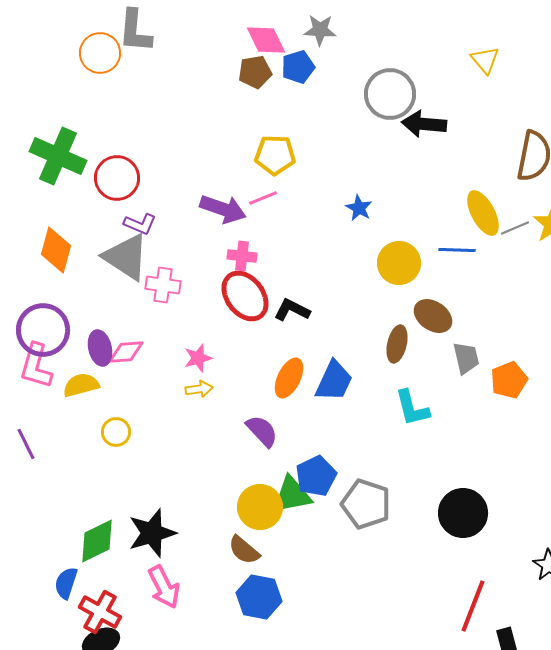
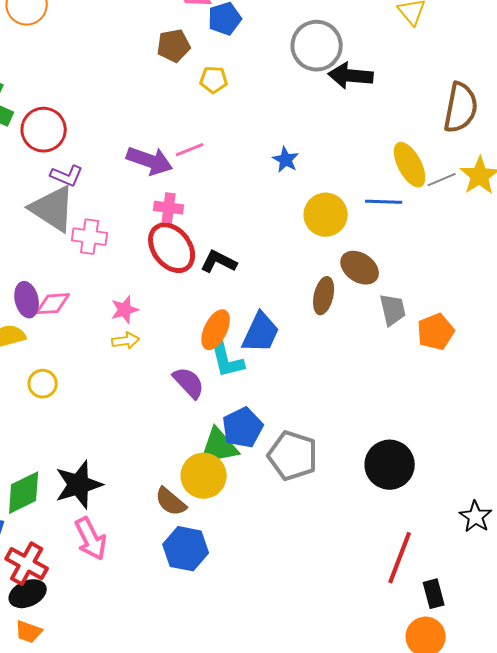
brown pentagon: (255, 72) -> (174, 46), moved
yellow pentagon: (275, 155) -> (214, 80), moved, size x0.7
cyan L-shape: (412, 408) -> (227, 360), moved
yellow circle: (260, 507) -> (204, 476), moved

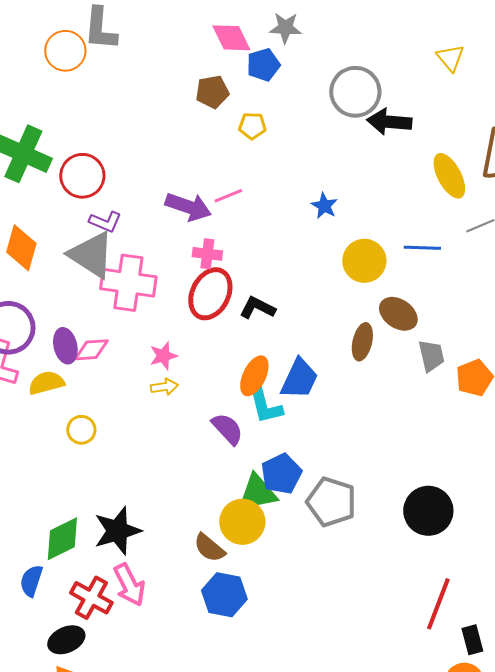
yellow ellipse: (410, 165) -> (449, 176), moved
pink cross: (90, 237) -> (128, 283), size x1.6
red ellipse: (172, 248) -> (210, 294), turned 63
red cross: (27, 564) -> (91, 598), moved

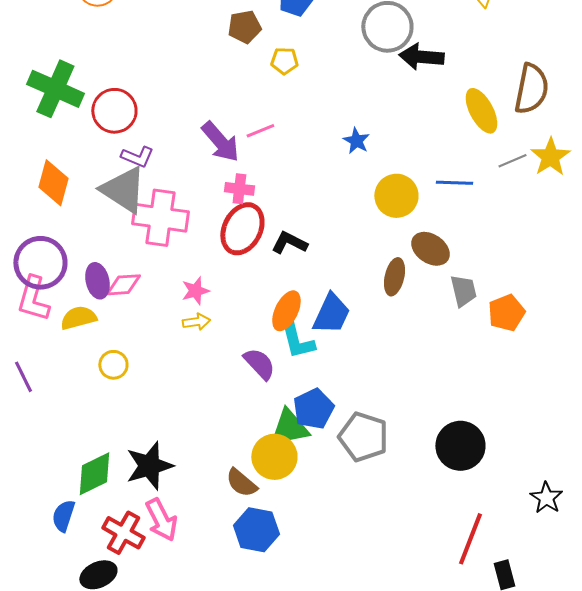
purple arrow: (188, 207) -> (220, 142), turned 30

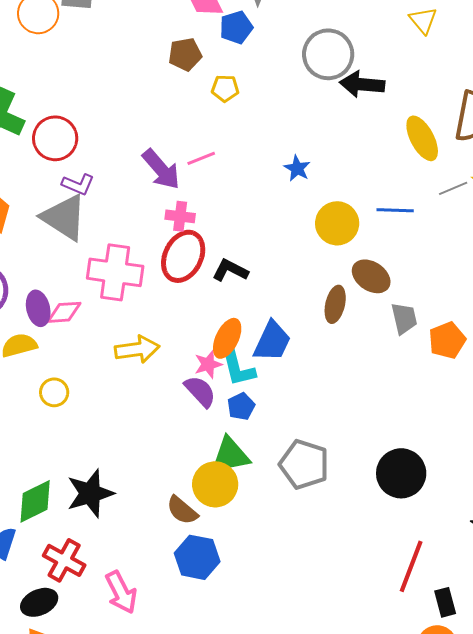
pink cross: (160, 218) -> (115, 272), moved
pink star: (195, 291) -> (208, 364), moved
yellow arrow: (196, 322) -> (137, 349), size x1.6
blue pentagon: (313, 409) -> (241, 406), moved, size x0.7
pink arrow: (161, 520) -> (121, 592), moved

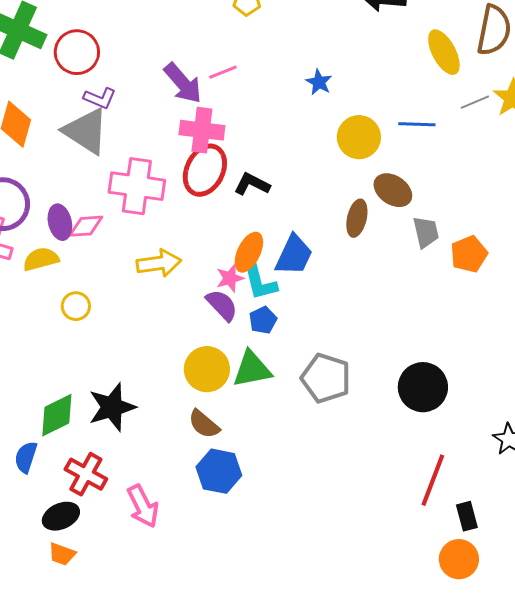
pink cross: (180, 216) -> (202, 130), size x1.5
yellow circle: (215, 484) -> (207, 369), moved

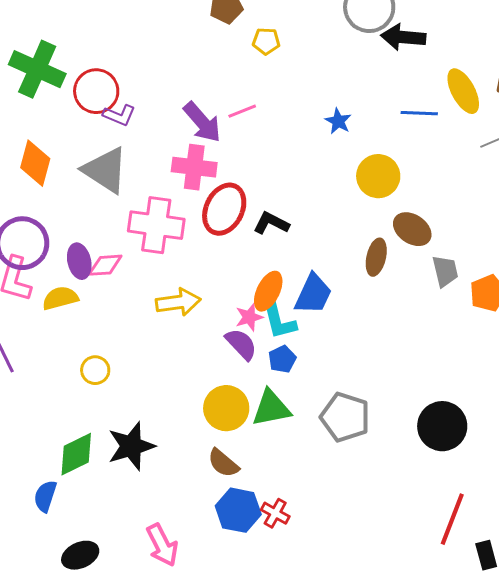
purple L-shape: (100, 98) -> (119, 115), moved
blue line: (417, 124) -> (419, 113), moved
pink cross: (202, 130) -> (194, 167), moved
yellow circle: (76, 306) -> (95, 370), moved
red cross: (86, 474) -> (275, 513), moved, size x0.7

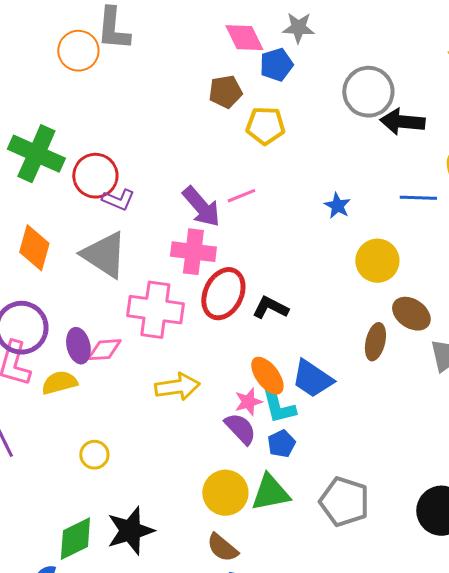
yellow pentagon: (266, 41) -> (265, 126), size x1.4
orange ellipse: (268, 291) -> (267, 376), turned -63
blue trapezoid: (313, 294) -> (312, 379), turned 99

